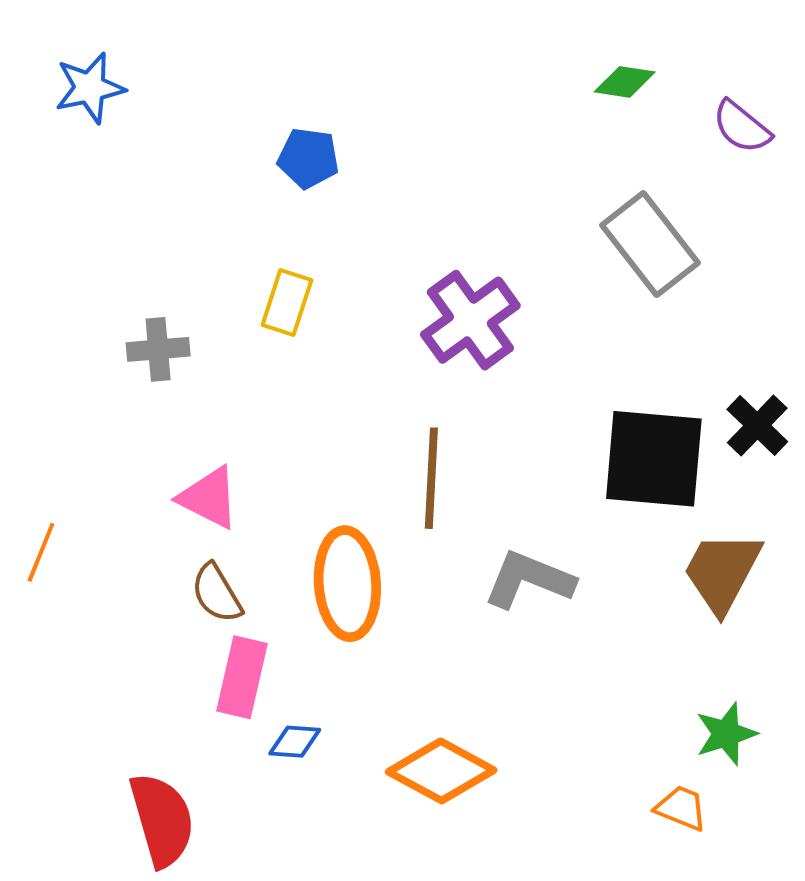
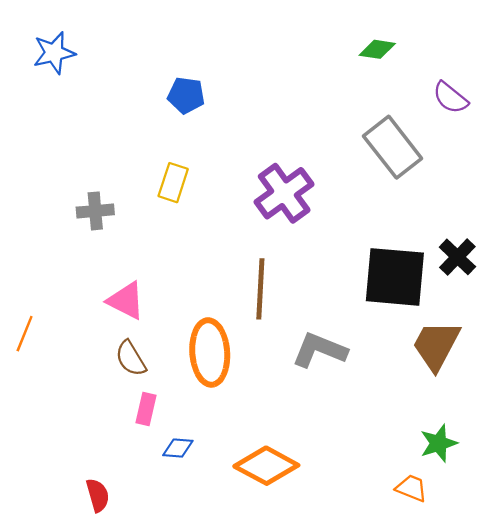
purple semicircle: (742, 127) -> (450, 98), moved
pink rectangle: (242, 677) -> (146, 409), size x0.7
red semicircle: (162, 820) -> (98, 495), size x0.6

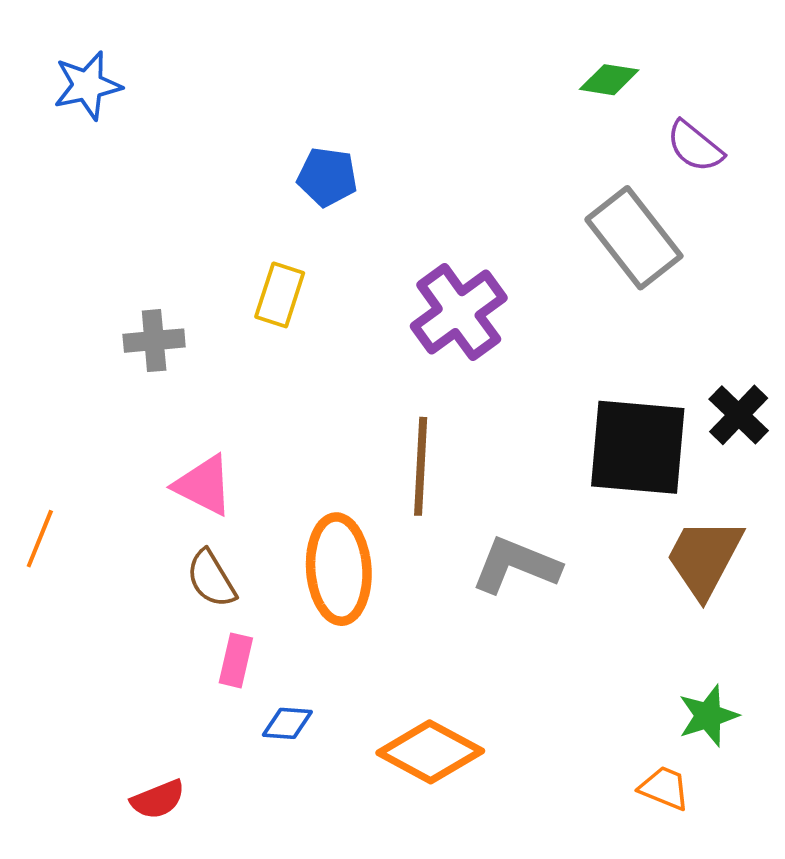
blue pentagon: (186, 95) -> (327, 177), moved
purple semicircle: (450, 98) -> (695, 146), moved
red semicircle: (98, 495) -> (158, 799), turned 84

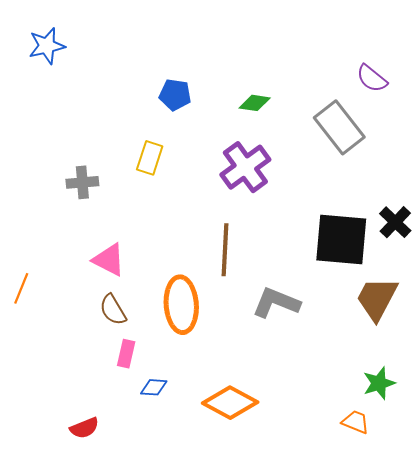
green diamond: (609, 80) -> (255, 103), moved

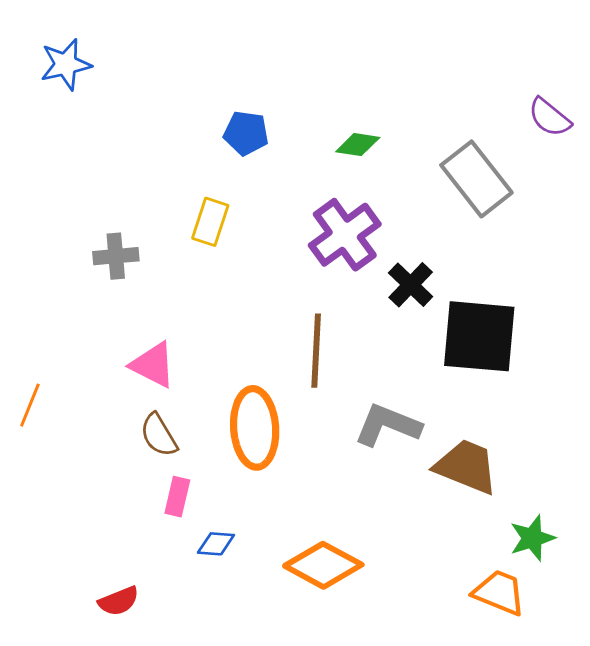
purple semicircle: (372, 78) -> (549, 117), moved
black cross: (395, 222) -> (411, 285), moved
brown trapezoid: (377, 299) -> (466, 467), moved, turned 84
orange trapezoid: (356, 422) -> (499, 593), size x1.4

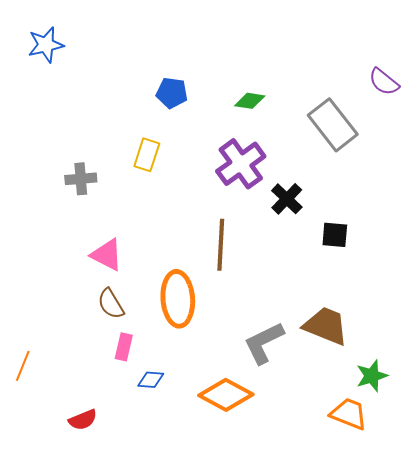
black square: (479, 336) -> (335, 235), size x0.5
orange line: (30, 405) -> (23, 366), moved
gray L-shape: (388, 425) -> (264, 343), moved, turned -48

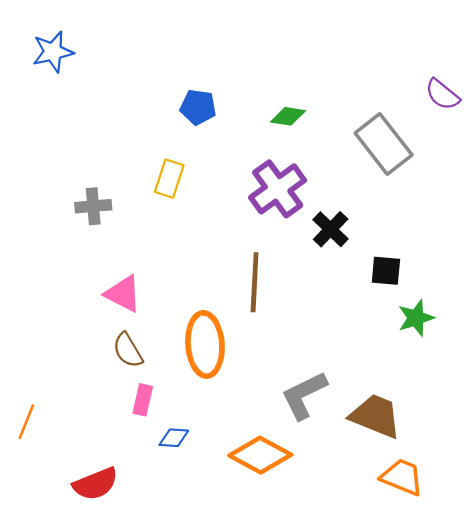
brown trapezoid: (326, 326) -> (376, 416), moved
green star: (372, 376) -> (416, 318), moved
red semicircle: (83, 420) -> (96, 484), size x1.4

